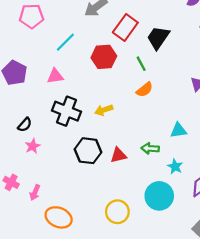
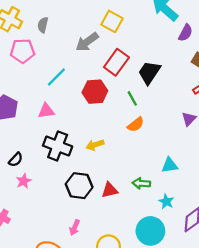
pink arrow: (35, 193) -> (75, 228), moved

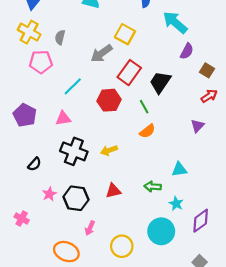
purple semicircle: (185, 33) -> (187, 51), moved
pink star: (24, 181) -> (49, 194), moved
black hexagon: (79, 186) -> (76, 198), moved
red triangle: (110, 190) -> (113, 191), moved

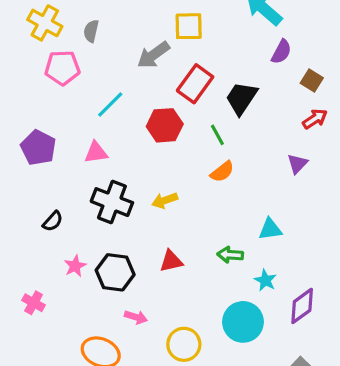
yellow square: (125, 34) -> (189, 26), turned -30
pink arrow: (90, 228) -> (136, 317), turned -96

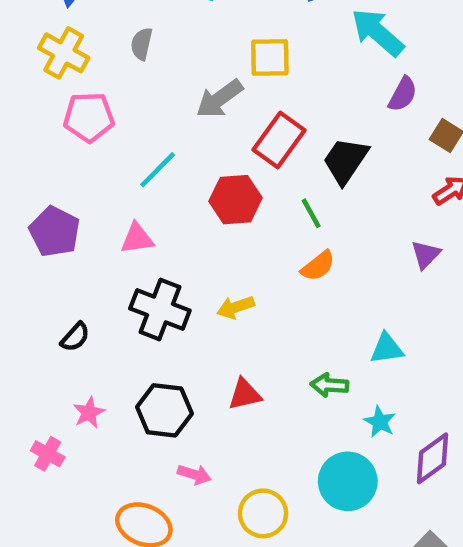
gray semicircle: (91, 31) -> (142, 44), moved
pink star: (75, 266) -> (89, 413), moved

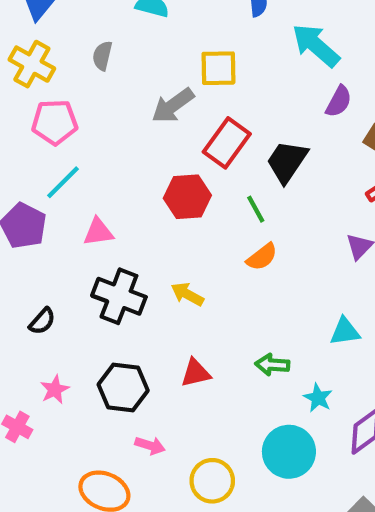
cyan line: (158, 170) -> (63, 182), moved
yellow arrow: (236, 307) -> (187, 294), turned 48
cyan triangle: (387, 348) -> (345, 332), moved

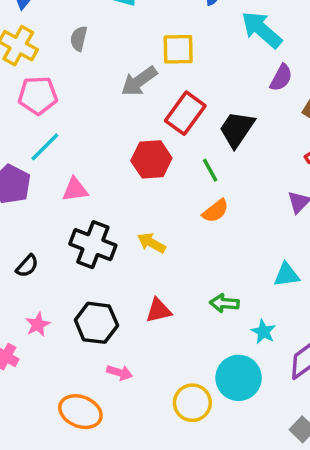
yellow circle: (212, 481) -> (192, 403), moved

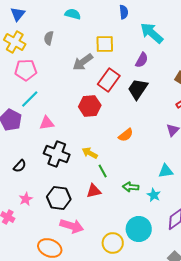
purple semicircle: (281, 78) -> (142, 60), moved
green line: (210, 170) -> (103, 171), moved
cyan star: (263, 332) -> (154, 195), moved
pink arrow: (120, 373) -> (72, 226), size x1.6

